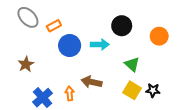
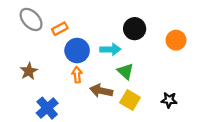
green triangle: (132, 64) -> (125, 71), moved
yellow square: (132, 90) -> (130, 100), moved
orange arrow: (70, 93) -> (77, 75), moved

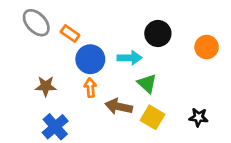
orange rectangle: (60, 29) -> (70, 34), turned 63
brown star: (29, 71) -> (46, 86), moved, turned 30

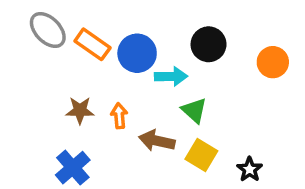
orange rectangle: (70, 34) -> (92, 44), size x1.4
blue circle: (90, 59) -> (137, 53), moved
brown star: (46, 86) -> (80, 110), moved
black star: (198, 117) -> (250, 169), moved, turned 30

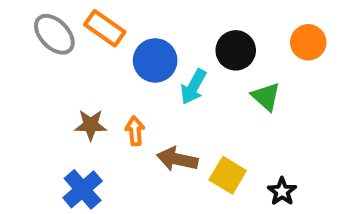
orange rectangle: (92, 44) -> (105, 28), moved
orange circle: (273, 62) -> (308, 42), moved
cyan arrow: (171, 76) -> (193, 87), turned 120
green triangle: (194, 110) -> (266, 97), moved

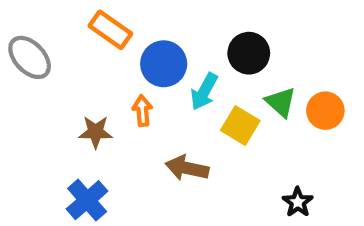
gray ellipse: (54, 34) -> (30, 57), moved
orange circle: (308, 42) -> (325, 111), moved
orange arrow: (135, 131) -> (142, 111), moved
yellow square: (228, 175) -> (240, 126), moved

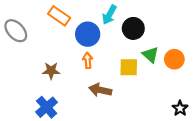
cyan arrow: (204, 91) -> (109, 15), moved
orange arrow: (142, 111) -> (88, 60), moved
yellow square: (240, 126) -> (129, 67), turned -30
black star: (298, 202) -> (180, 108), moved

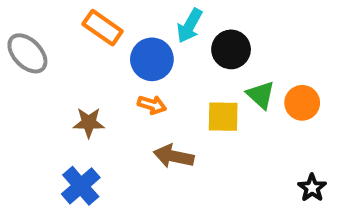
orange arrow: (88, 60) -> (152, 105), turned 112

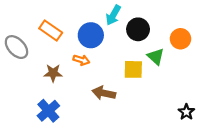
orange rectangle: (103, 28) -> (51, 31), moved
gray ellipse: (27, 53) -> (16, 47), moved
orange circle: (302, 103) -> (180, 39), moved
orange arrow: (152, 105) -> (81, 60), moved

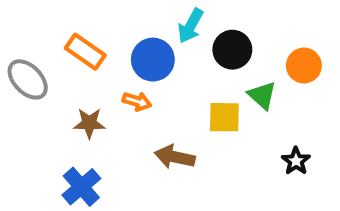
black star: (186, 112) -> (296, 161), moved

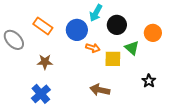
orange arrow: (137, 101) -> (93, 48), moved
brown arrow: (175, 157) -> (100, 90), moved

